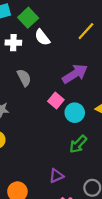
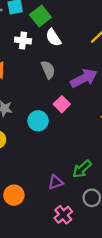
gray semicircle: (24, 78) -> (48, 70), moved
cyan circle: (75, 113) -> (38, 121), moved
green arrow: (78, 144) -> (82, 169), moved

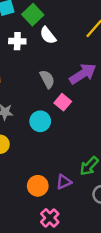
gray semicircle: (48, 70) -> (47, 79), moved
orange circle: (14, 195) -> (38, 186), moved
pink cross: (63, 215) -> (50, 218), moved

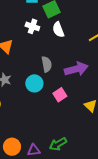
pink square: (63, 102) -> (60, 95), moved
cyan circle: (40, 121) -> (34, 83), moved

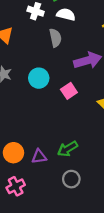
white semicircle: (58, 30) -> (66, 14), turned 126
gray semicircle: (47, 64) -> (55, 38), moved

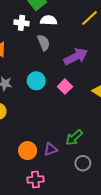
pink cross: (16, 186) -> (35, 180), turned 35

